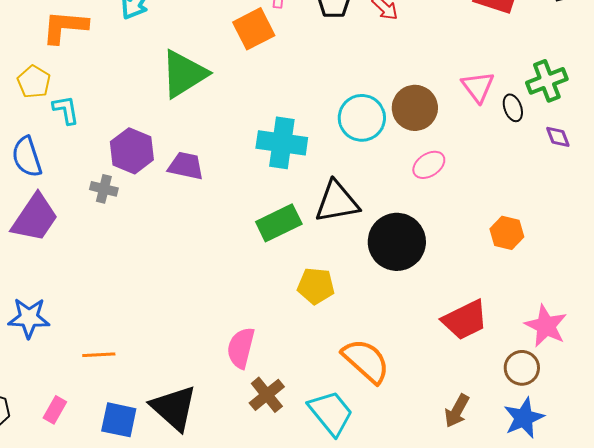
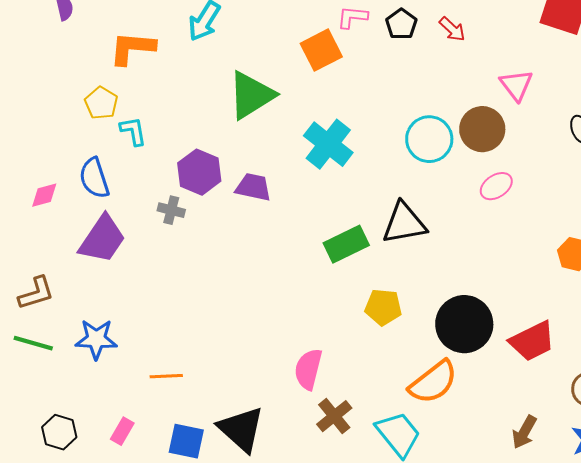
pink triangle: (478, 87) -> (516, 85), moved
cyan cross: (282, 143) -> (328, 144), moved, turned 30
black circle: (397, 242) -> (464, 324), moved
orange semicircle: (366, 361) -> (433, 382), turned 100

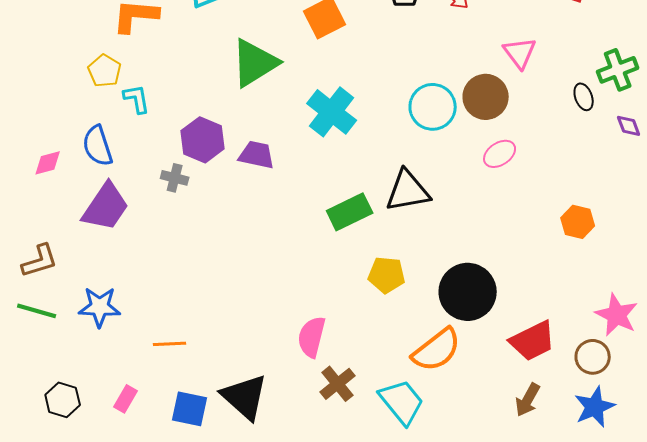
red trapezoid: (532, 341) -> (533, 341), moved

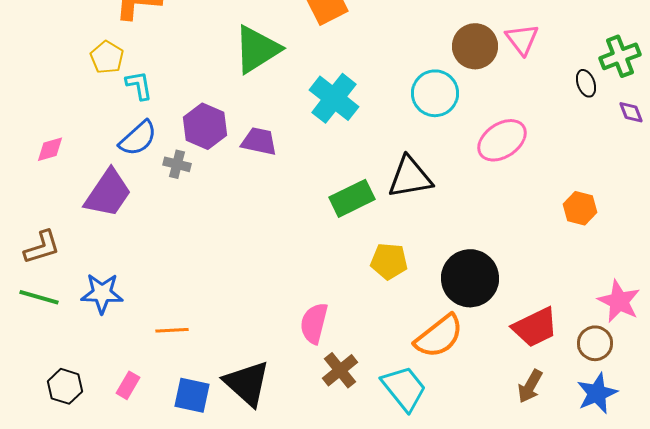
brown circle: (486, 97) -> (475, 46), moved
blue semicircle: (98, 146) -> (138, 138), moved, turned -114
pink ellipse: (500, 154) -> (502, 140), size x1.5

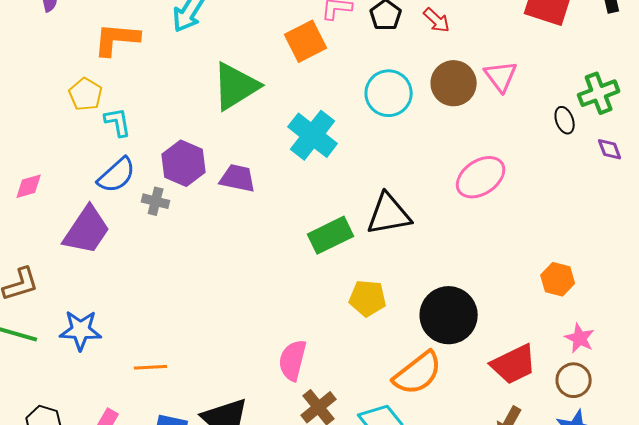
cyan circle: (435, 93) -> (389, 93), moved
orange hexagon: (580, 208) -> (558, 279), moved
pink star: (619, 301) -> (580, 338), moved, size x0.7

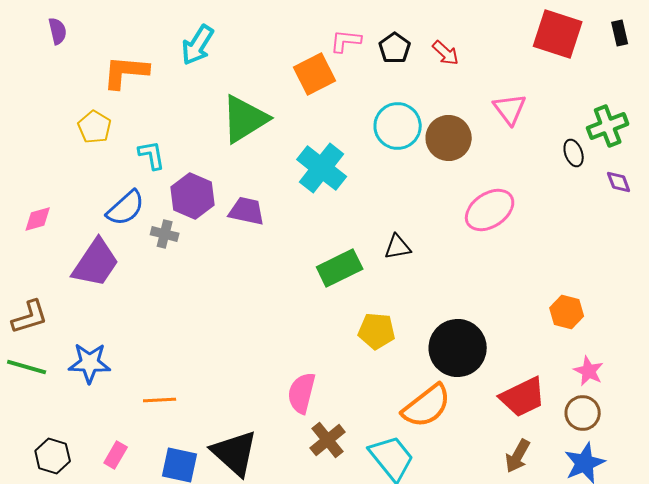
brown circle: (454, 83) -> (449, 138), moved
cyan L-shape: (118, 122) -> (152, 155), moved
black triangle: (389, 214) -> (398, 247), size x0.6

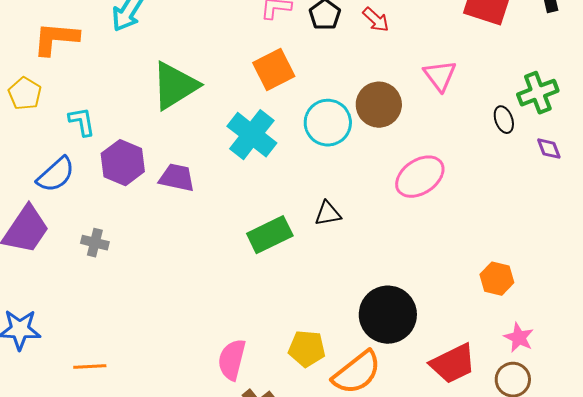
orange square: (315, 74) -> (274, 70), moved
cyan circle: (398, 126) -> (328, 123), moved
gray cross: (165, 234) -> (95, 243), moved
yellow pentagon: (377, 331) -> (307, 349), moved

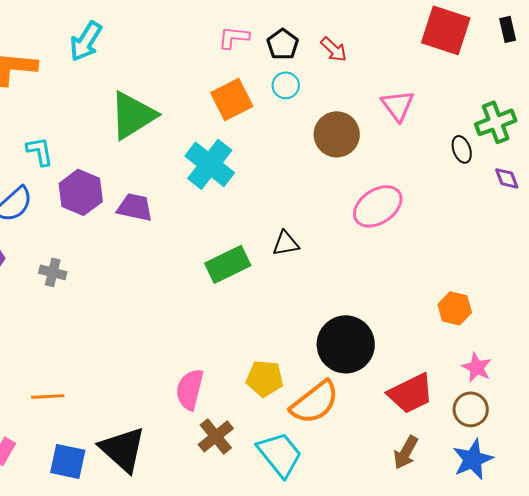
cyan circle: (328, 123) -> (286, 85), moved, size x0.6

